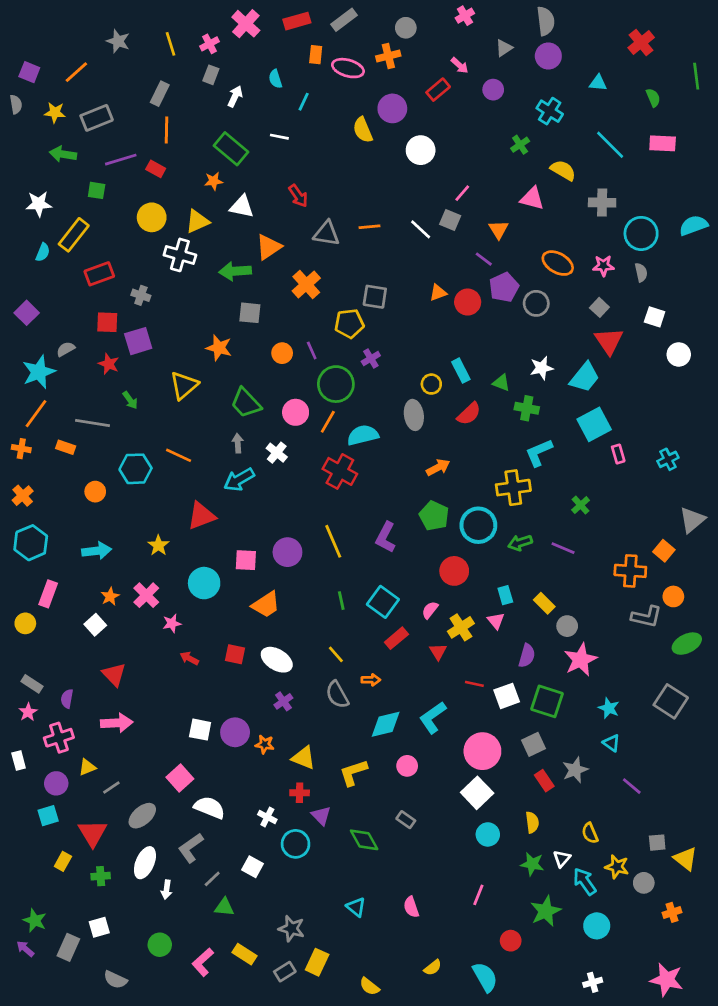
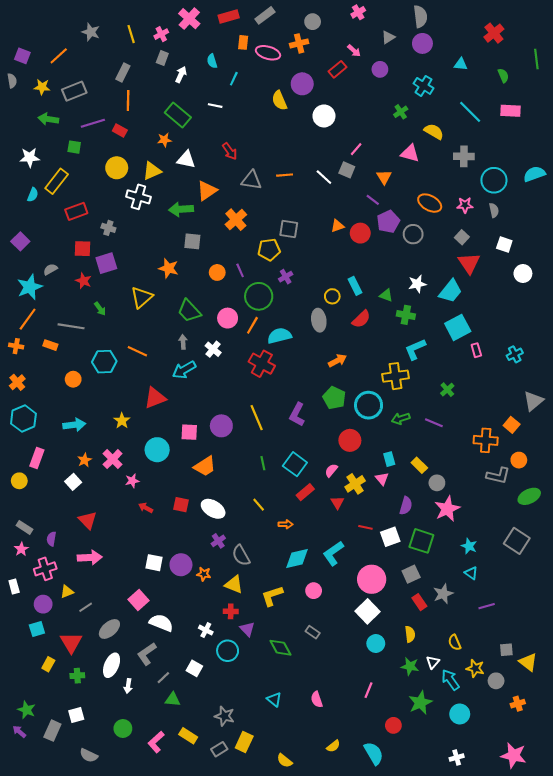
gray semicircle: (337, 695) -> (241, 555), moved
purple line: (632, 786) -> (487, 606), turned -56

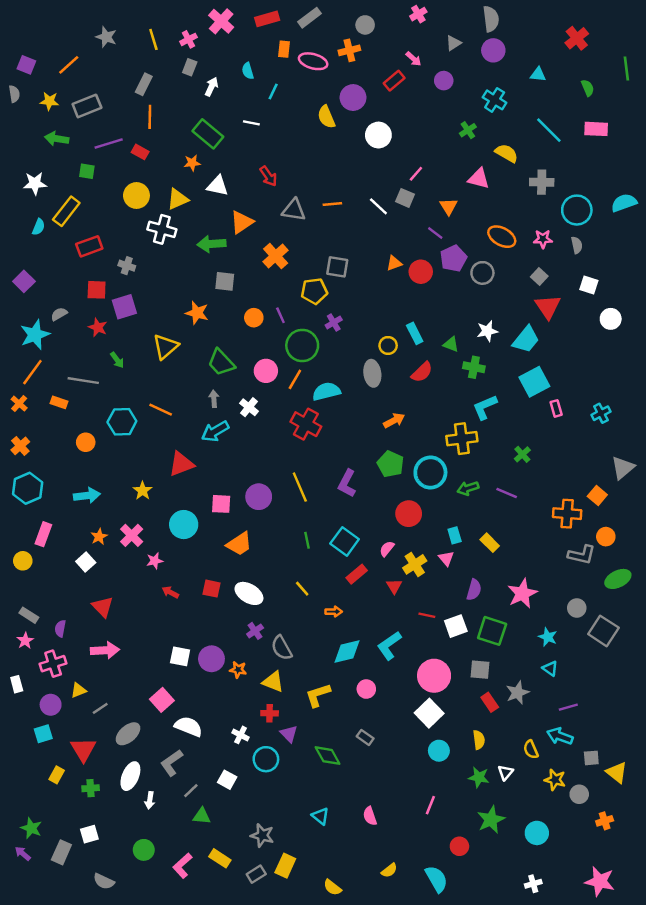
orange cross: (16, 346) -> (19, 404), turned 32
gray circle: (437, 483) -> (577, 608), moved
gray square: (411, 574) -> (480, 670), turned 30
cyan arrow: (450, 680) -> (560, 736), moved, turned -35

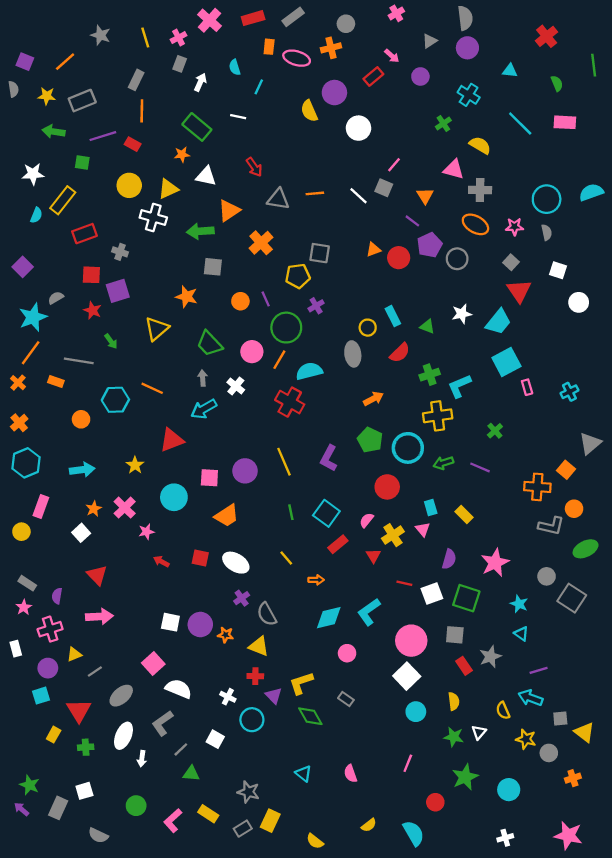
gray cross: (542, 182) -> (480, 190), moved
green cross: (474, 367) -> (430, 375), moved, turned -30
yellow L-shape: (318, 695) -> (301, 683), moved

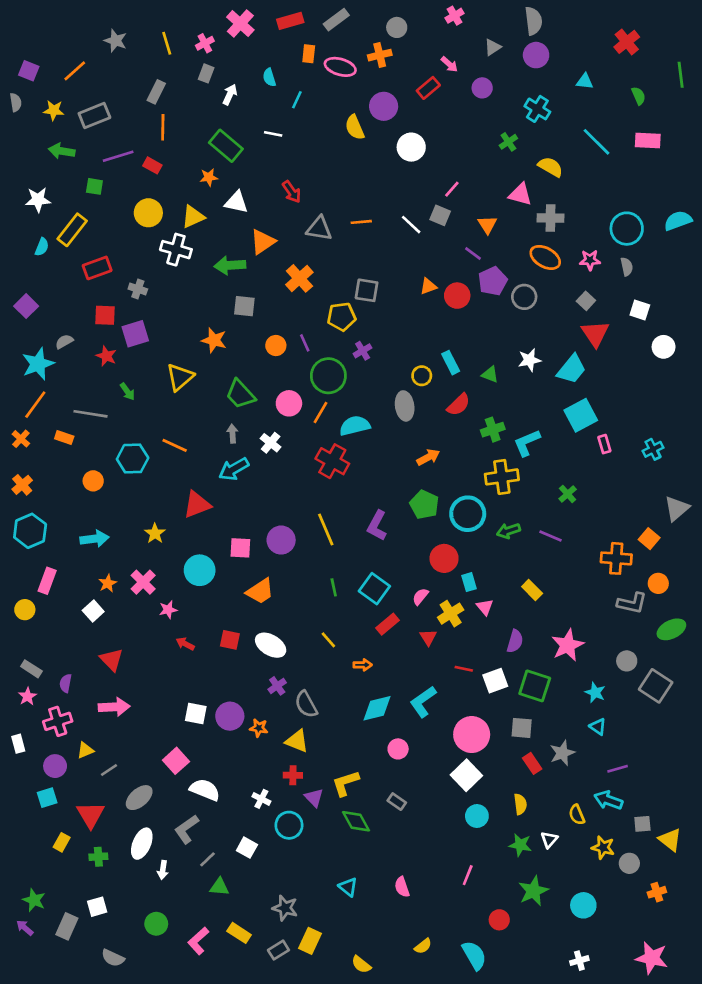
cyan rectangle: (431, 508) -> (469, 582), moved

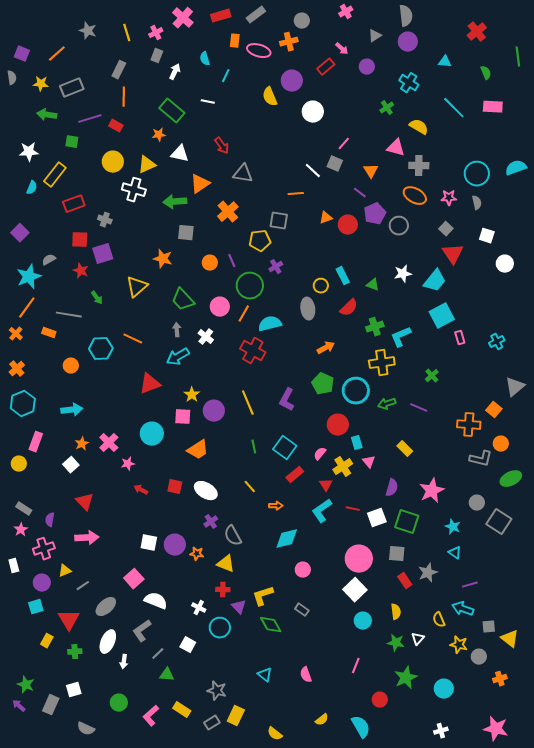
orange line: (361, 222) -> (296, 194), moved
yellow star: (155, 533) -> (192, 395), moved
cyan L-shape: (423, 702) -> (322, 511), moved

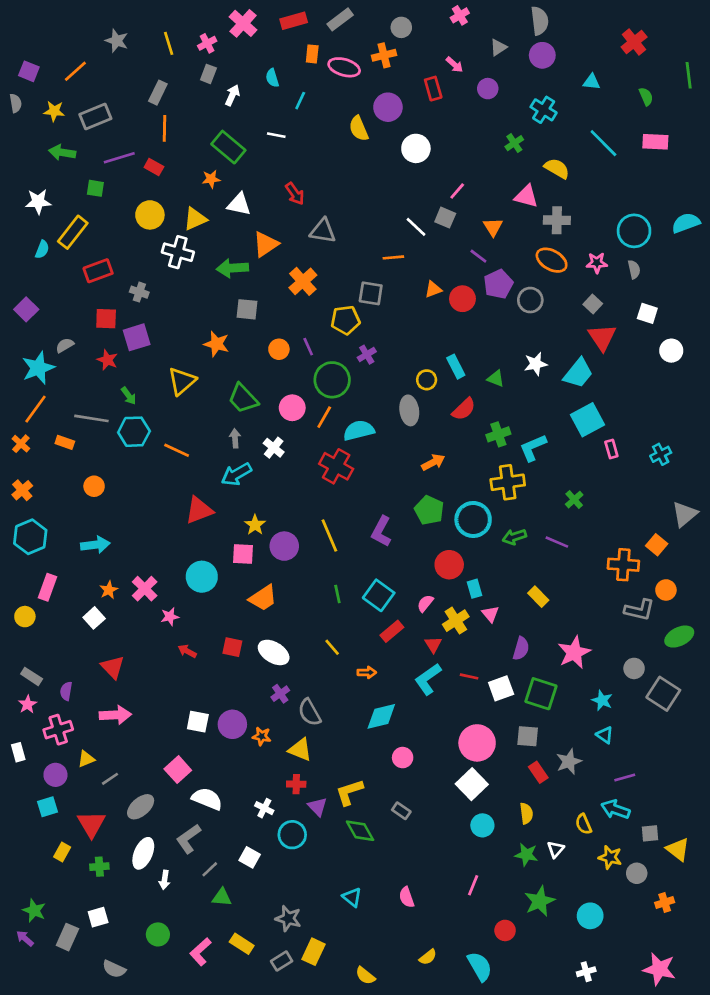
red rectangle: (326, 67) -> (433, 89), turned -66
cyan hexagon: (101, 349) -> (134, 432), moved

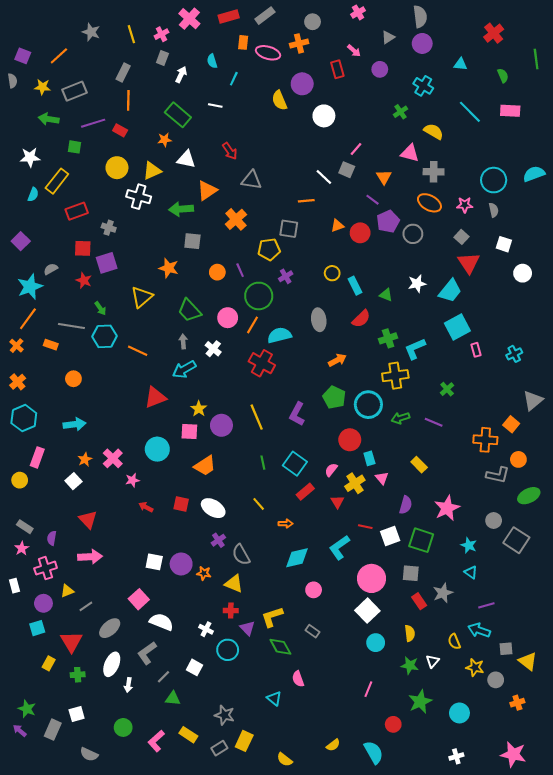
yellow circle: (427, 380) -> (332, 273), moved
cyan L-shape: (428, 679) -> (339, 547), moved
pink semicircle: (407, 897) -> (298, 679), moved

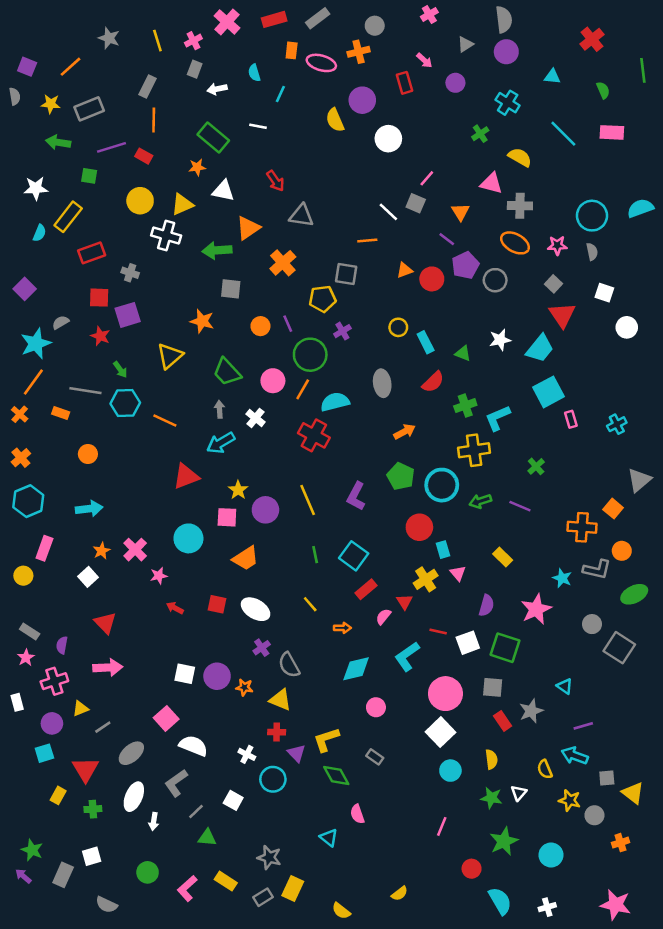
white arrow: (181, 75) -> (217, 89), turned -126
pink semicircle: (331, 470) -> (383, 617), moved
cyan star: (469, 545) -> (562, 578), moved
cyan semicircle: (374, 752) -> (500, 901), moved

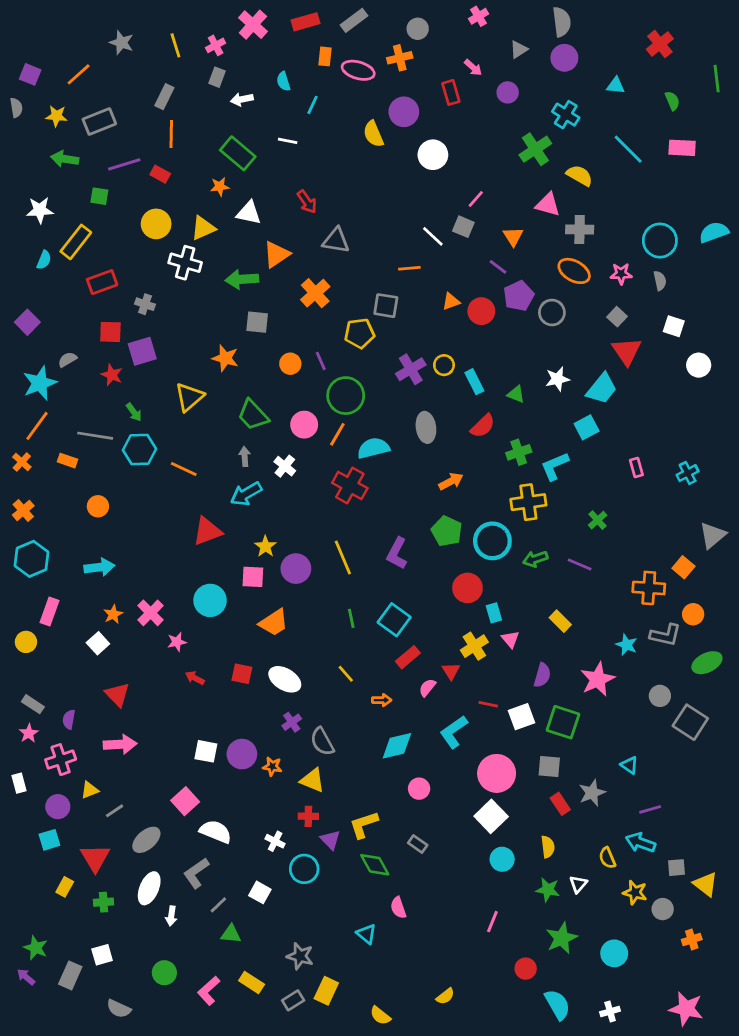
green cross: (480, 134) -> (535, 149), size x1.6
purple cross: (342, 331) -> (411, 369), moved, size x1.5
cyan square: (549, 392) -> (587, 427), moved, size x0.7

